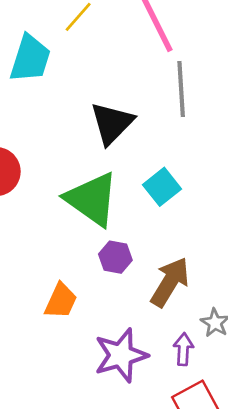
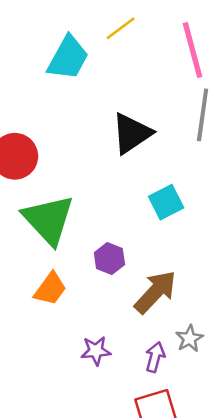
green triangle: (92, 199) -> (48, 220), moved
purple star: (121, 355) -> (96, 351), size x0.6

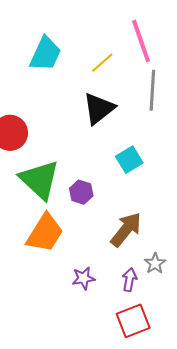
yellow line: (121, 28) -> (102, 63), moved
purple hexagon: (109, 259) -> (81, 192), moved
orange trapezoid: (50, 289) -> (45, 233), size x1.5

